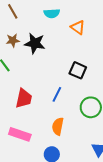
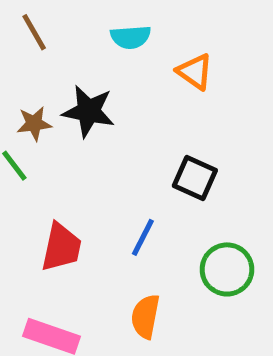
brown star: (13, 40) -> (34, 124), moved

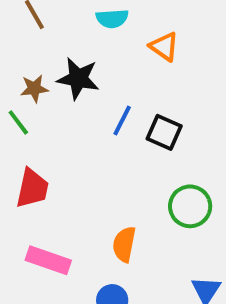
blue line: (143, 237) -> (122, 120), moved
red trapezoid: (61, 247) -> (32, 188), moved

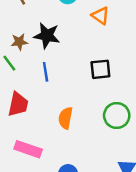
blue line: (122, 120) -> (46, 72), moved, turned -36
black square: (164, 132) -> (100, 69), turned -30
orange semicircle: (124, 244) -> (66, 118), moved

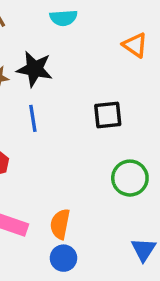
orange triangle: (100, 16) -> (135, 45), moved
orange semicircle: (66, 118) -> (60, 224), moved

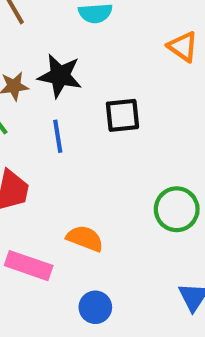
black square: (108, 115) -> (122, 115), moved
orange semicircle: (60, 224) -> (85, 238), moved, turned 100

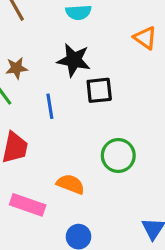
black star: (60, 76) -> (74, 60), moved
green circle: (177, 209) -> (118, 156), moved

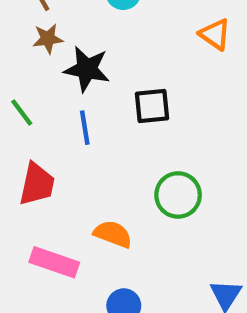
black star: (74, 60) -> (87, 69), moved
brown star: (16, 68) -> (48, 39), moved

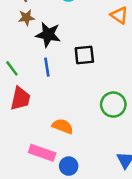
green line: (22, 112) -> (12, 68), moved
green circle: (178, 195) -> (113, 105), moved
pink rectangle: (54, 262) -> (42, 153), moved

